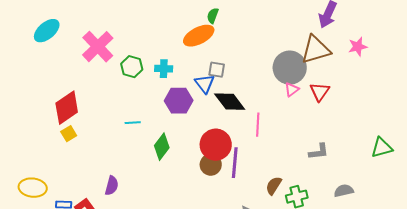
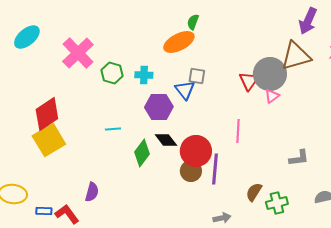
red triangle: (320, 92) -> (249, 81), moved
black diamond: (230, 102) -> (166, 140), moved, size x0.7
yellow square: (69, 134) -> (49, 140), size x2.0

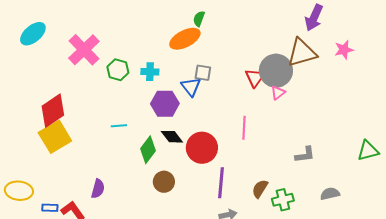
purple line: (215, 169) -> (221, 183), moved
brown circle: (191, 171) -> (164, 182), moved

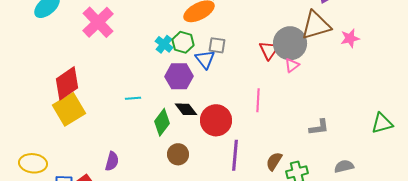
pink star: (344, 50) -> (350, 38), moved
green hexagon: (118, 70) -> (183, 42), moved
cyan cross: (150, 72) -> (164, 44), turned 36

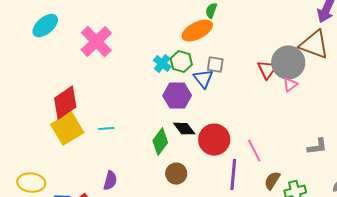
brown triangle: (316, 25) -> (314, 45), turned 36
cyan line: (133, 98) -> (106, 129), moved
pink line: (258, 100) -> (254, 151), moved, turned -30

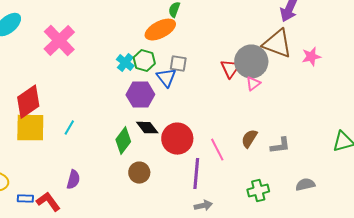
yellow square: (67, 129) -> (30, 128), turned 32
cyan line: (106, 129) -> (69, 128), turned -56
brown semicircle: (272, 181) -> (249, 139), moved

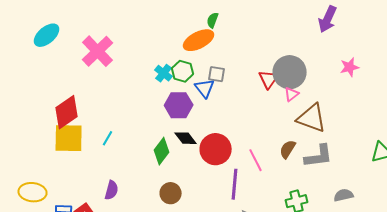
brown triangle: (277, 44) -> (312, 118), moved
gray L-shape: (280, 146) -> (319, 156), size x1.4
brown circle: (139, 173) -> (171, 193), moved

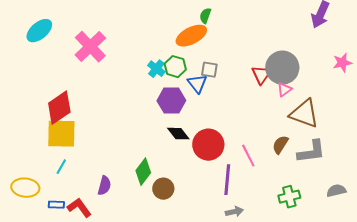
cyan line: (108, 138) -> (61, 167), moved
green diamond: (162, 151) -> (143, 172), moved

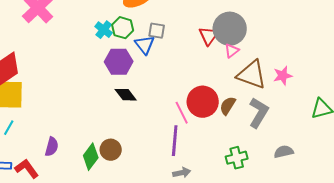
pink star: (342, 63) -> (283, 76), moved
red circle: (208, 145) -> (203, 102), moved
gray L-shape: (311, 152) -> (259, 113), turned -52
pink line: (248, 156) -> (182, 113), moved
green diamond: (143, 172) -> (91, 157), moved

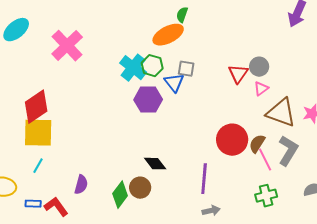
gray circle: (230, 29) -> (259, 67), size x0.6
cyan cross: (104, 30) -> (133, 68), size x1.5
black diamond: (126, 95) -> (155, 164), moved
pink line: (182, 113) -> (265, 160), moved

